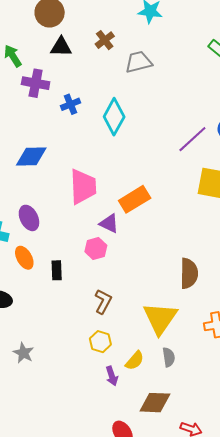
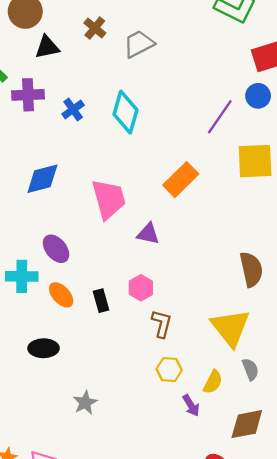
orange rectangle: (135, 199) -> (181, 180), moved
pink hexagon: (96, 249) -> (141, 288), moved
gray star: (23, 353) -> (85, 403), turned 30

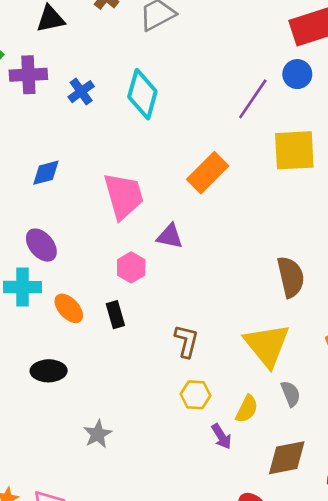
blue diamond: (42, 179) -> (46, 173), size x0.7
purple ellipse: (56, 249) -> (41, 245), moved
pink hexagon: (141, 288) -> (131, 267), moved

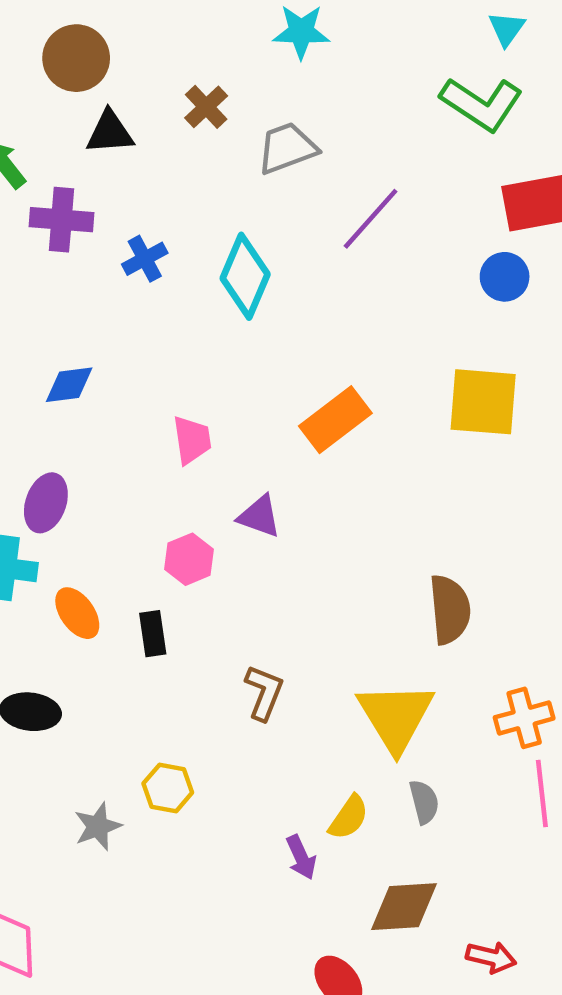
purple line: (253, 99) -> (371, 219), moved
pink trapezoid: (124, 196) -> (192, 440), size x0.6
purple ellipse: (41, 245) -> (46, 503), turned 52
yellow hexagon: (196, 395) -> (168, 788), moved

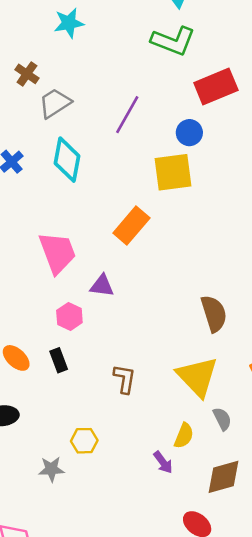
gray trapezoid: (287, 148) -> (55, 103), moved
blue circle: (505, 277) -> (189, 133), moved
yellow square: (483, 402) -> (173, 172), moved
pink trapezoid: (192, 440) -> (57, 253), size x1.6
gray star: (98, 826) -> (51, 469), turned 30

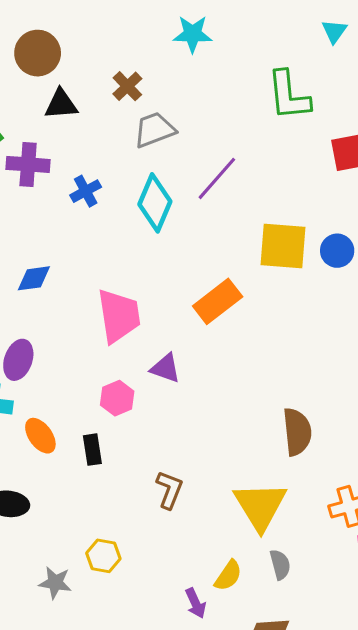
green L-shape: (173, 41) -> (289, 96), moved, turned 51
purple line: (127, 115) -> (217, 178), moved
blue circle: (189, 133) -> (337, 251), moved

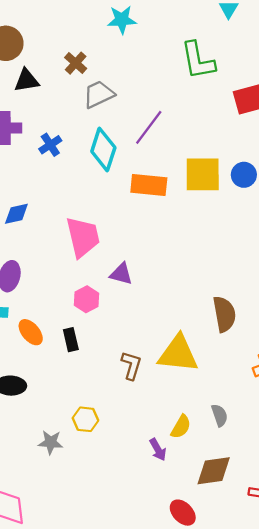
orange rectangle: (218, 301) -> (149, 185), moved, turned 48
yellow triangle: (260, 506) -> (178, 354), moved, turned -48

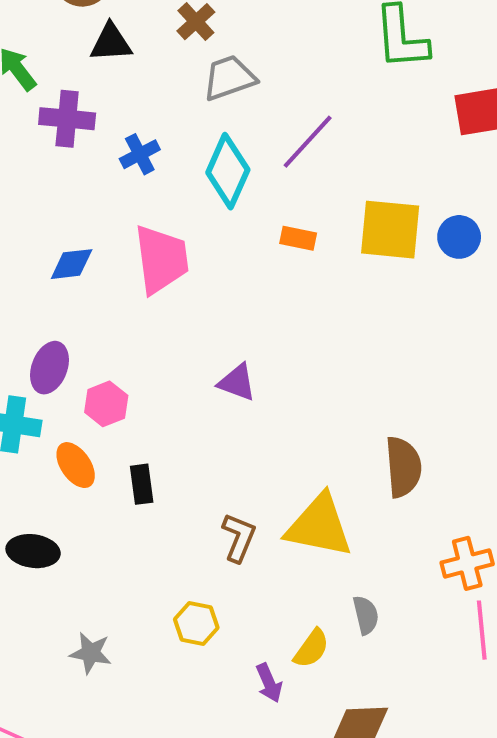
orange rectangle: (149, 185) -> (298, 238), size x0.6
pink trapezoid: (83, 237) -> (161, 259), moved
pink hexagon: (86, 299) -> (106, 404), moved
gray semicircle: (219, 415) -> (366, 615), moved
yellow hexagon: (85, 419) -> (196, 624), moved

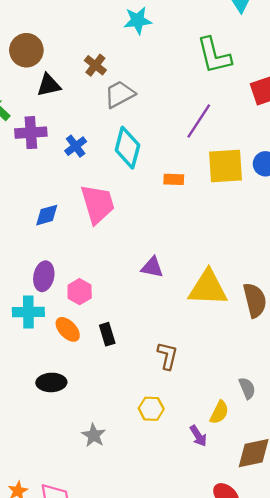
purple line: (308, 142) -> (199, 121), moved
yellow triangle: (319, 526) -> (208, 288), moved
gray star: (91, 653) -> (94, 435), turned 30

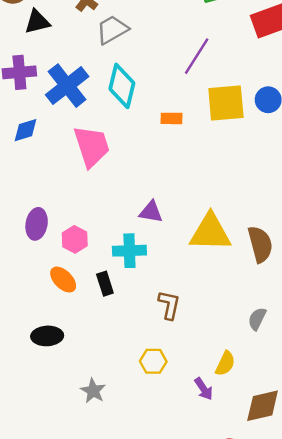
blue cross: (76, 146) -> (67, 86), size x1.8
blue diamond: (47, 215) -> (25, 130), moved
cyan cross: (28, 312) -> (129, 251), moved
gray semicircle: (247, 388) -> (257, 319), moved, turned -130

